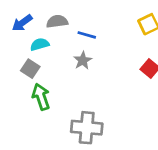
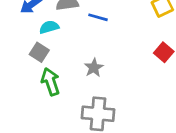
gray star: (83, 60) -> (94, 68), moved

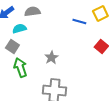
blue line: (98, 17) -> (79, 22), moved

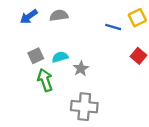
cyan semicircle: (19, 29) -> (60, 57), moved
gray square: (12, 47) -> (36, 56), turned 32

